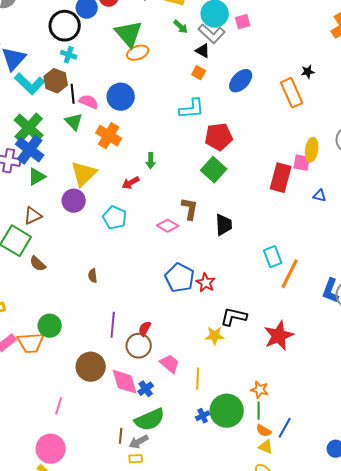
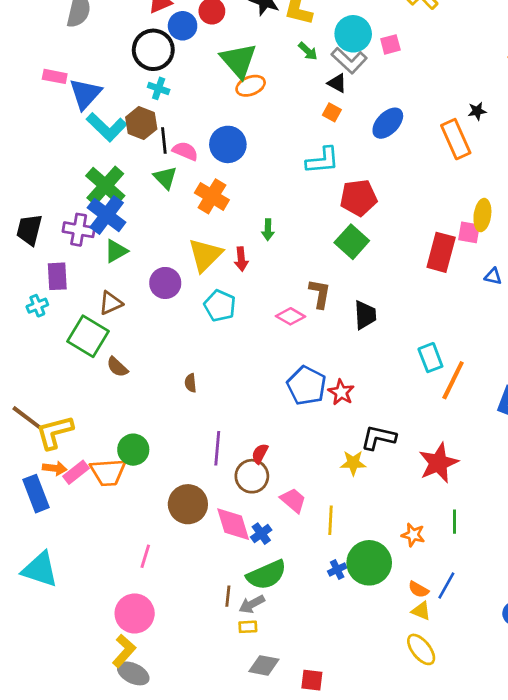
yellow triangle: (84, 174) -> (205, 255), moved
red arrow: (131, 183) -> (241, 259), turned -66
green line: (259, 411) -> (454, 522), moved

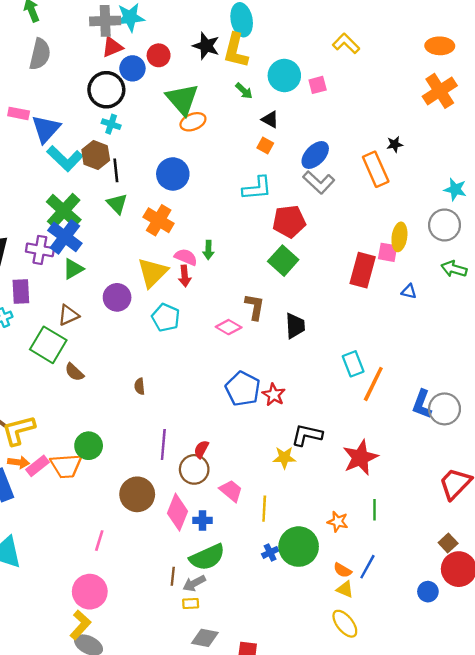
gray L-shape: (349, 60) -> (319, 182), moved
pink semicircle: (185, 151) -> (186, 257), moved
pink diamond: (233, 524) -> (178, 512), turned 39
blue cross: (261, 534) -> (202, 520), turned 36

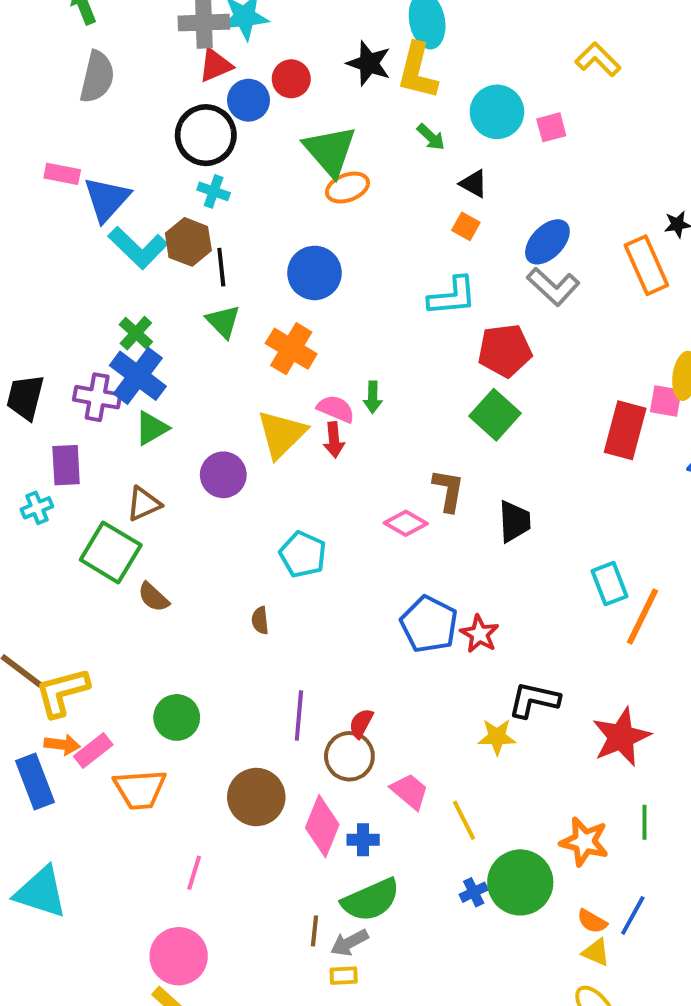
green cross: (64, 211) -> (136, 333), size x0.6
cyan pentagon: (166, 318) -> (303, 554), moved
orange trapezoid: (66, 466) -> (140, 789), moved
yellow line: (264, 509) -> (464, 820), turned -30
orange star: (338, 522) -> (584, 842), size x1.4

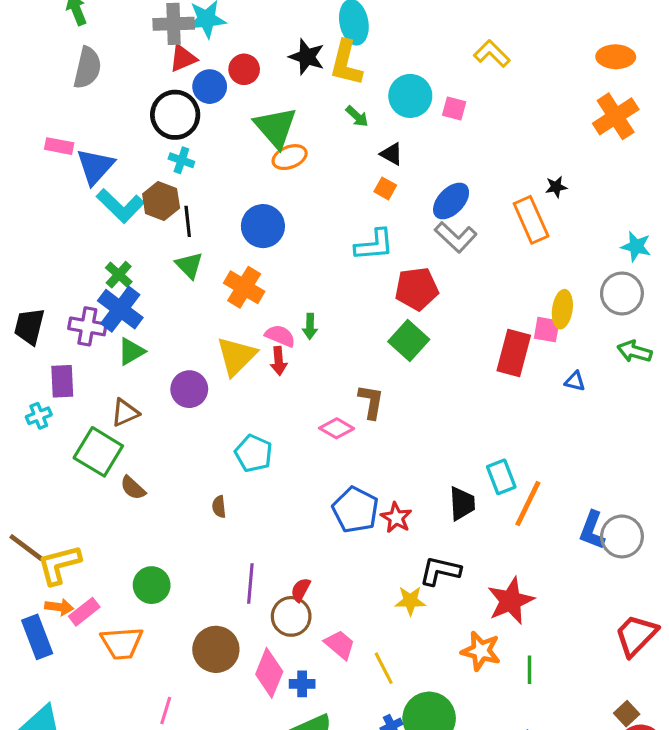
pink square: (551, 127) -> (454, 108), turned 30
black trapezoid: (514, 521) -> (462, 504), moved
orange star: (584, 842) -> (481, 651), moved

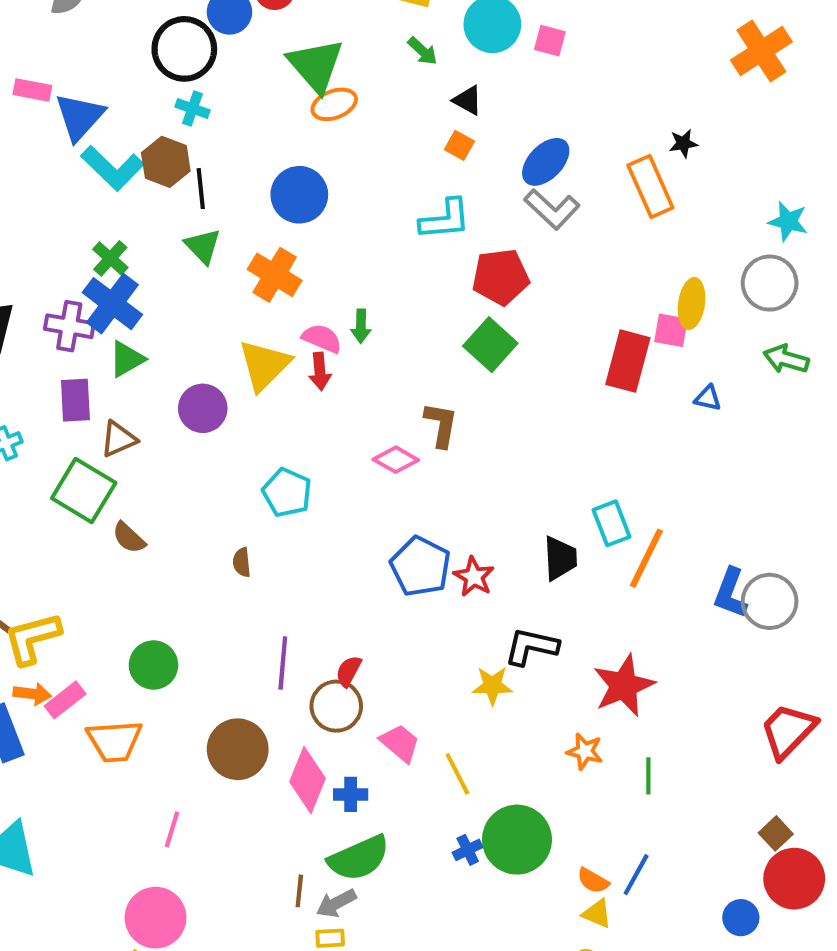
purple rectangle: (62, 381) -> (75, 400), moved
orange star: (481, 651) -> (585, 751), size x0.7

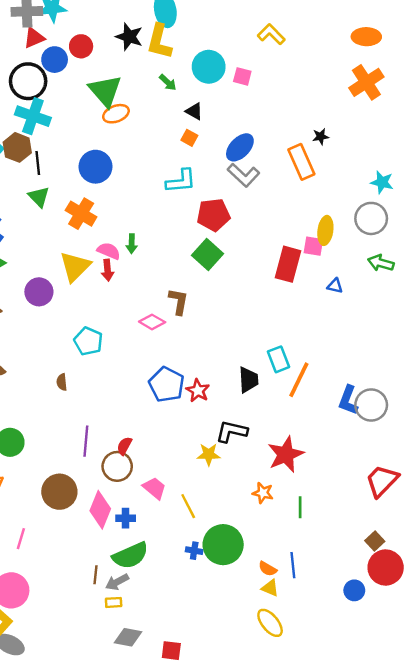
cyan cross: (192, 108) -> (33, 116), size x1.8
blue cross: (468, 850) -> (194, 551), turned 35
blue line: (636, 875) -> (293, 565), turned -35

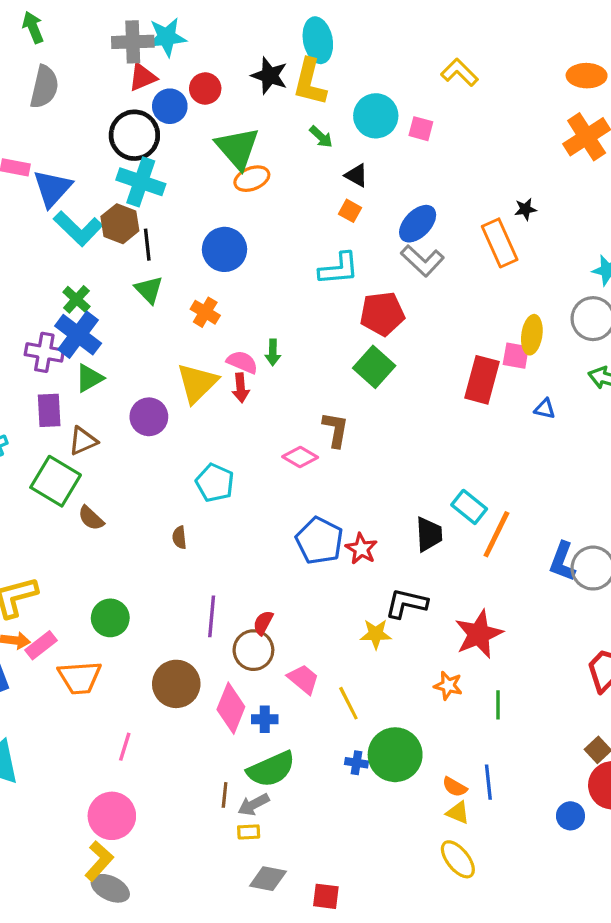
orange cross: (81, 214) -> (205, 312), size x0.7
cyan rectangle: (278, 359) -> (469, 507), turned -30

